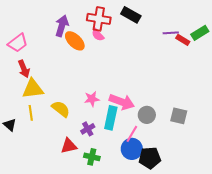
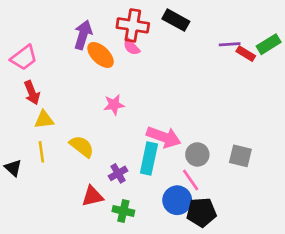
yellow triangle: (33, 89) -> (44, 120), size x0.7
pink star: (92, 99) -> (114, 105), moved
pink line: (132, 134) -> (191, 180), moved, turned -66

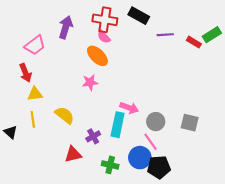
purple line: (230, 44) -> (165, 35), moved
orange ellipse: (101, 55) -> (97, 56), moved
pink trapezoid: (24, 58) -> (35, 45), moved
pink arrow: (164, 137) -> (129, 108), size x0.7
green cross: (123, 211) -> (110, 165), moved

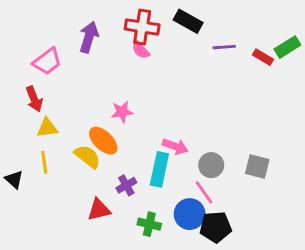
orange ellipse: (97, 56) -> (103, 141), moved

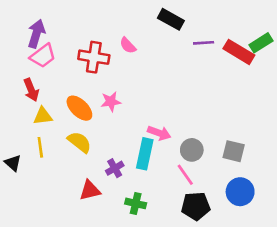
red cross: (142, 27) -> (94, 57), moved
purple arrow: (89, 37) -> (36, 34), moved
red rectangle: (263, 57) -> (239, 52), size x1.6
orange ellipse: (103, 141) -> (79, 108), moved
blue circle: (190, 214) -> (240, 192), moved

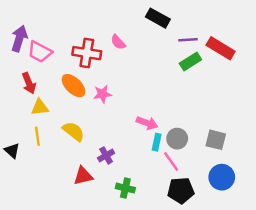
purple arrow: (36, 34) -> (19, 39), moved
green rectangle: (261, 43) -> (190, 61), moved
pink trapezoid: (43, 56) -> (40, 52), turned 65
orange ellipse: (79, 108) -> (74, 86), moved
cyan rectangle: (145, 154) -> (157, 142), moved, size x0.6

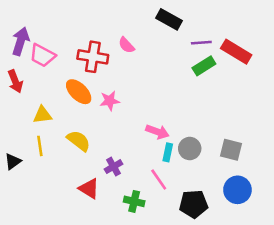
red arrow: (29, 83) -> (15, 81), moved
black triangle: (12, 151) -> (13, 161), turned 42
pink line: (171, 161) -> (159, 179), moved
red triangle: (83, 176) -> (89, 189), turned 45

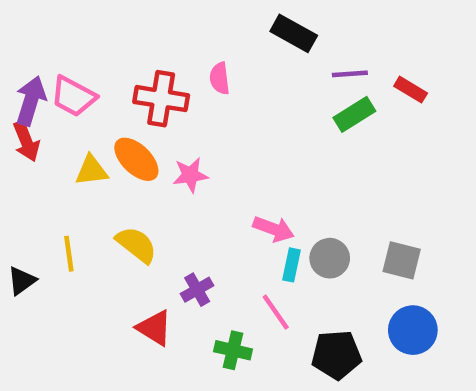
purple arrow: (21, 41) -> (31, 101), moved
pink semicircle: (126, 45) -> (220, 78), turned 36
red rectangle: (236, 52) -> (411, 90), size x0.6
yellow triangle: (42, 115) -> (91, 171), moved

